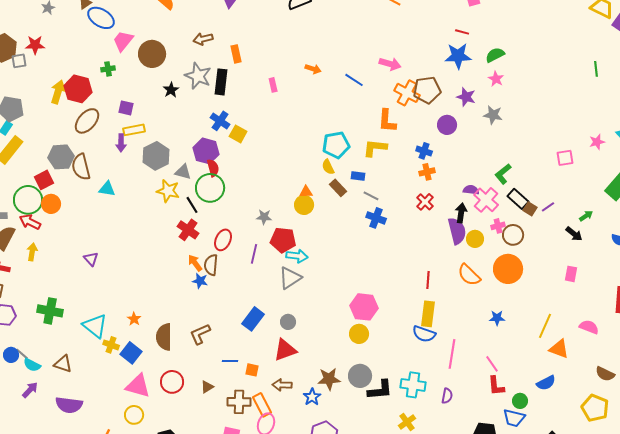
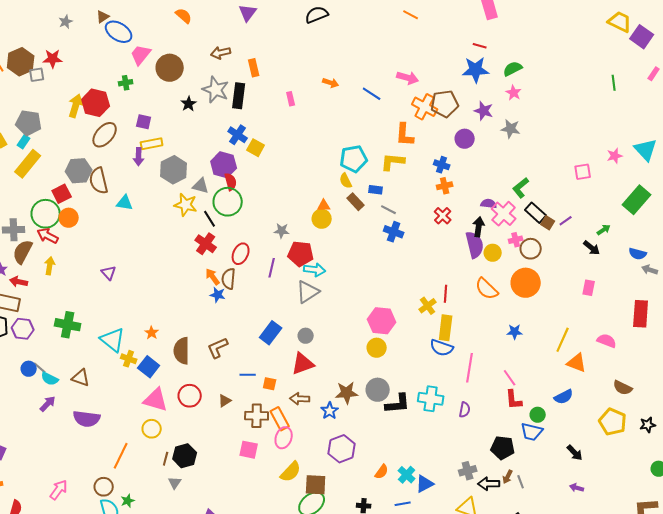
yellow cross: (407, 422) -> (428, 306), moved

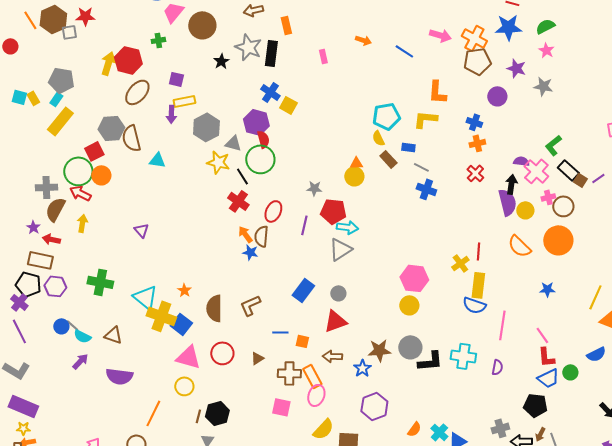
orange cross: (425, 107) -> (474, 38), moved
yellow cross: (129, 359) -> (161, 316), size x1.8
blue trapezoid: (532, 432) -> (548, 378), moved, turned -40

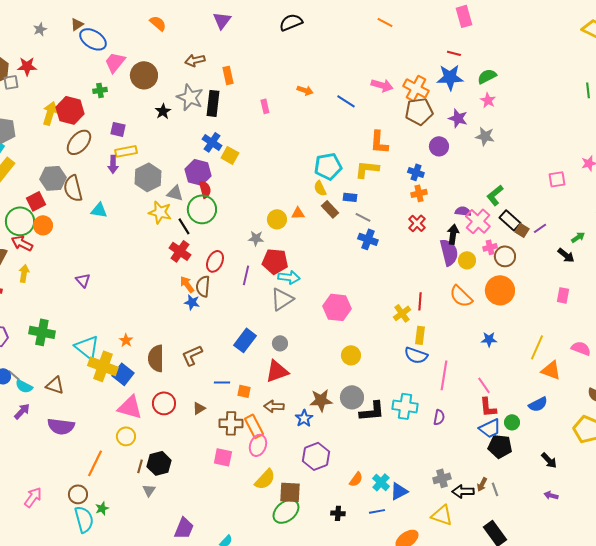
yellow circle: (354, 176) -> (277, 219), moved
pink hexagon: (414, 278) -> (337, 307), moved
yellow rectangle: (478, 285) -> (420, 335), size x0.7
black pentagon: (535, 405) -> (500, 446), moved

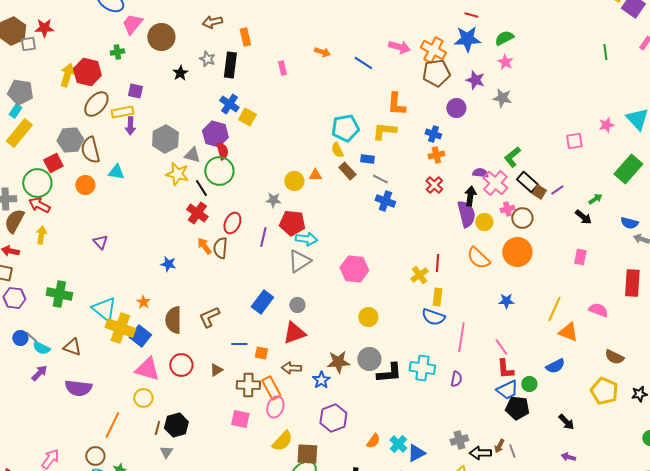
gray star: (190, 97) -> (207, 59), size x0.6
yellow rectangle: (126, 151) -> (122, 112), moved
orange circle: (43, 225) -> (85, 185), moved
blue star: (192, 302) -> (168, 264), moved

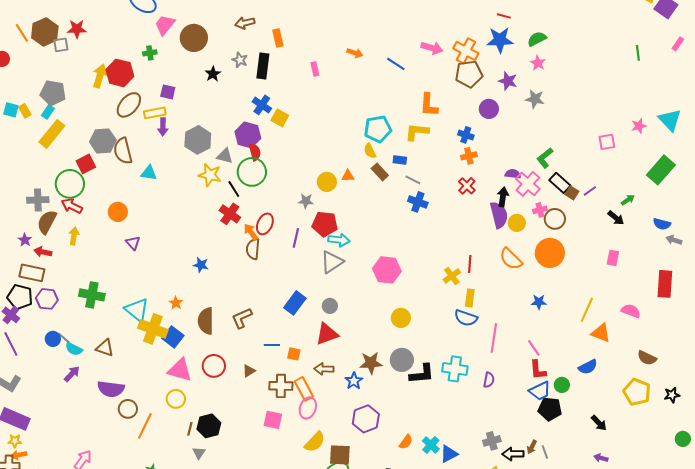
orange circle: (85, 185) -> (118, 212), moved
orange arrow: (204, 246) -> (251, 232), moved
brown circle: (95, 456) -> (128, 409), moved

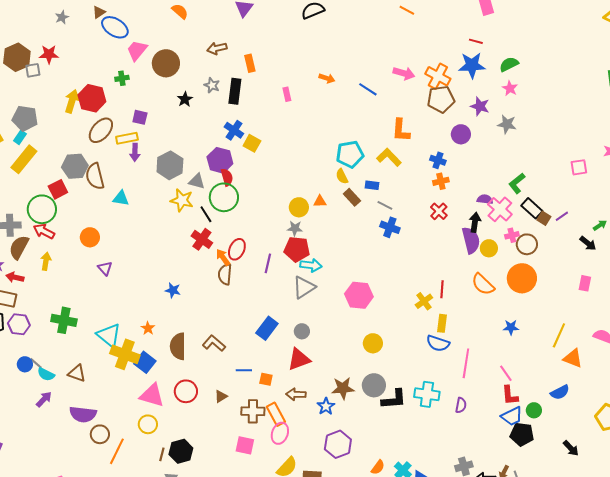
yellow L-shape: (417, 132) -> (389, 157), turned 40
gray star: (306, 201) -> (295, 228), moved
brown L-shape: (242, 318) -> (214, 343), turned 65

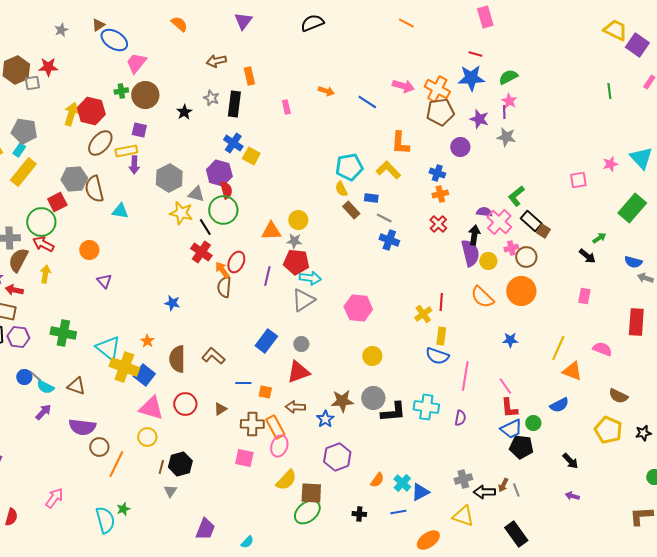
brown circle: (166, 63) -> (145, 95), moved
orange triangle: (320, 201) -> (271, 231), moved, size x1.5
purple line: (562, 216) -> (504, 112), moved, turned -56

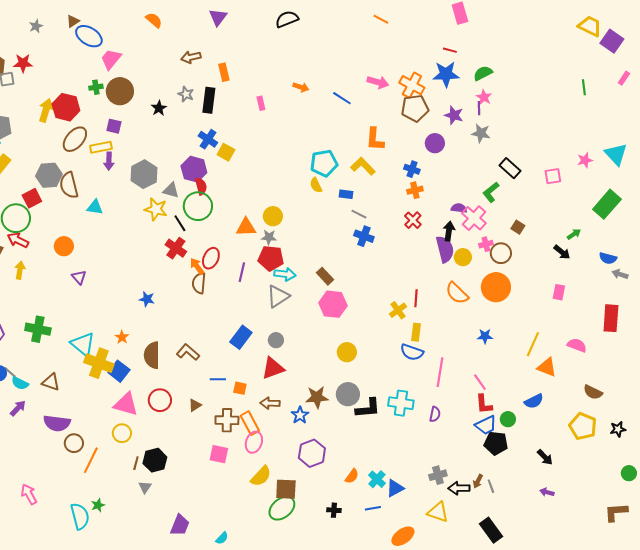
brown rectangle: (351, 210) -> (325, 276), moved
black rectangle: (531, 221) -> (510, 168), moved
pink arrow: (54, 498) -> (29, 494), turned -65

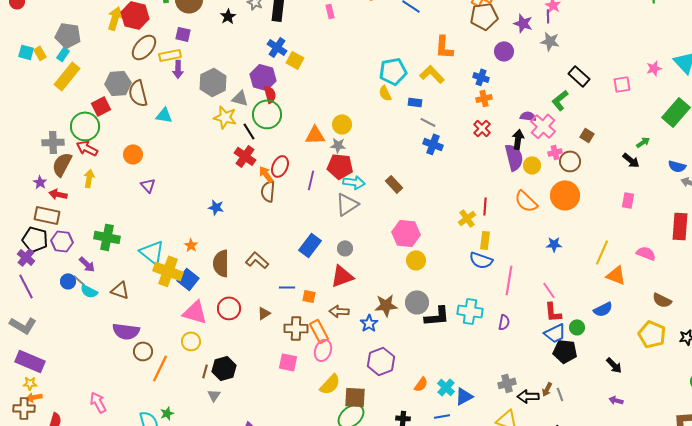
pink hexagon: (333, 304) -> (406, 233), moved
purple arrow: (18, 408) -> (87, 264), moved, turned 90

